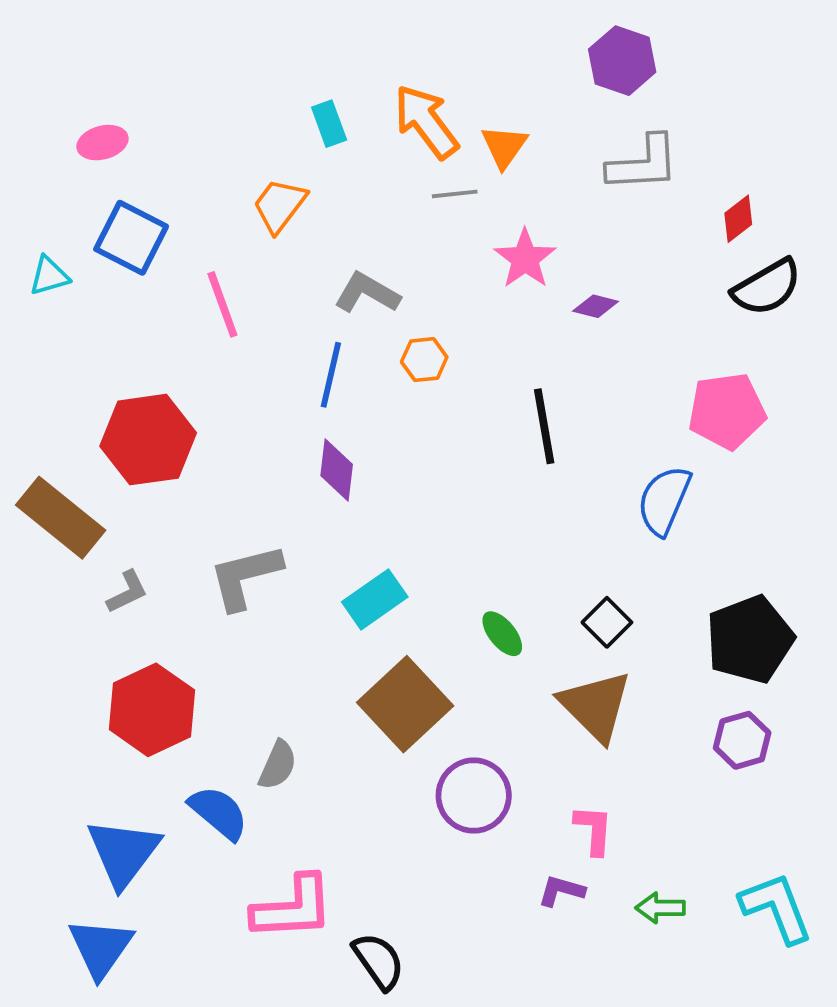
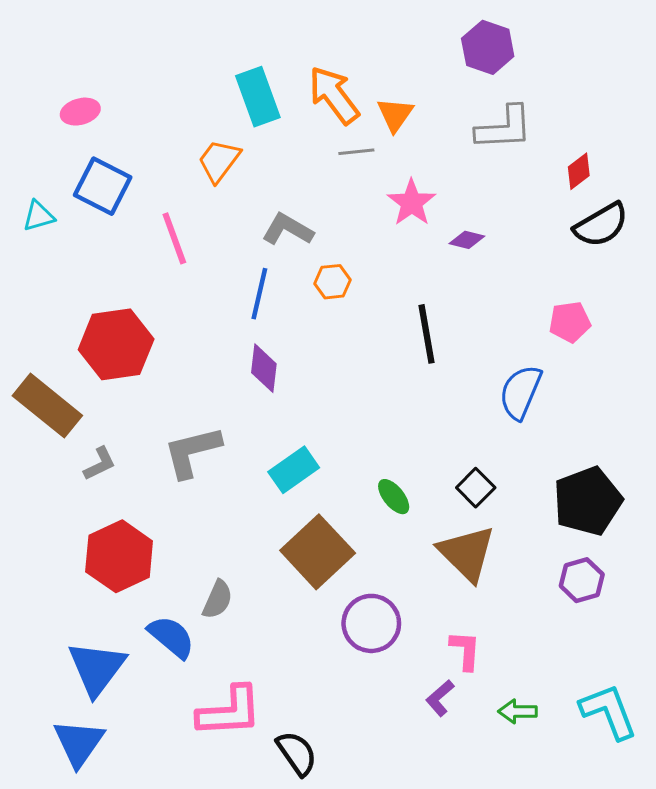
cyan rectangle: (329, 124) -> (258, 97), size x1.6
pink pentagon: (727, 411) -> (570, 322), size x0.7
purple L-shape: (561, 891) -> (440, 698), turned -57

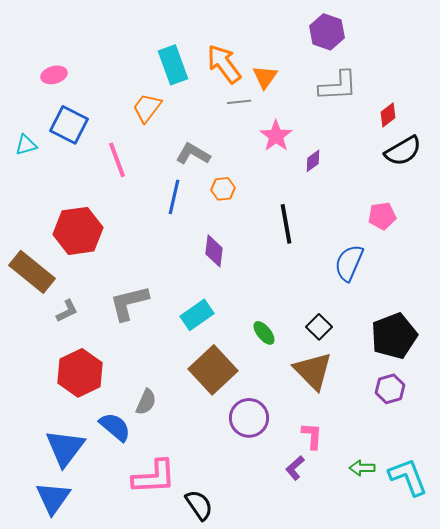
purple diamond: (467, 240) -> (313, 161), turned -50
purple diamond: (264, 368) -> (214, 251), moved
green arrow: (518, 711) -> (362, 468), moved

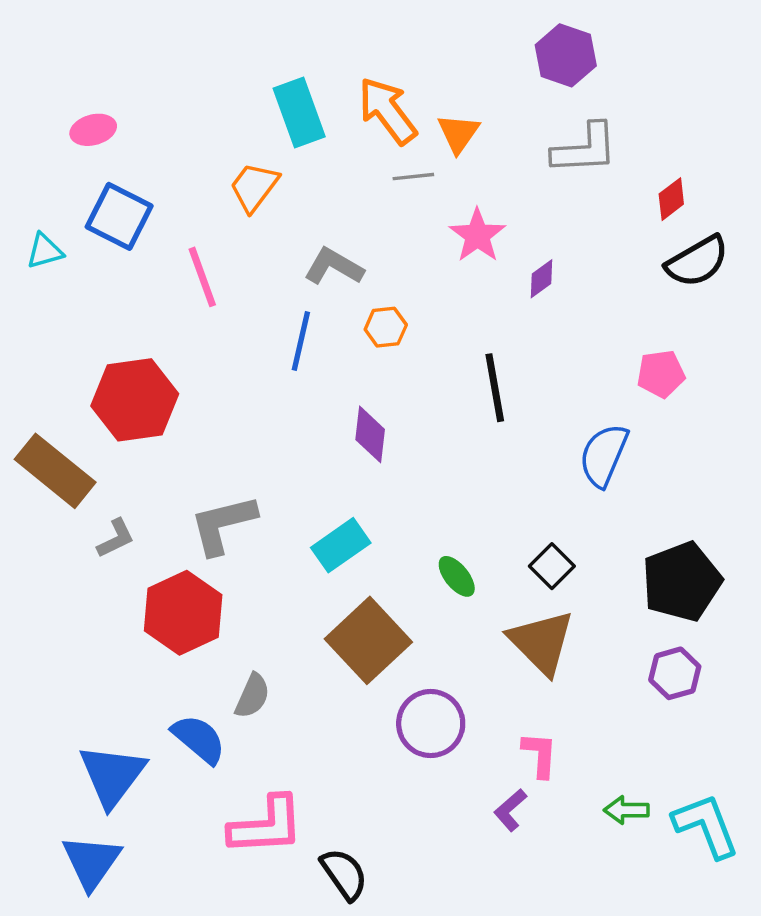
red hexagon: (80, 373) -> (183, 613), moved

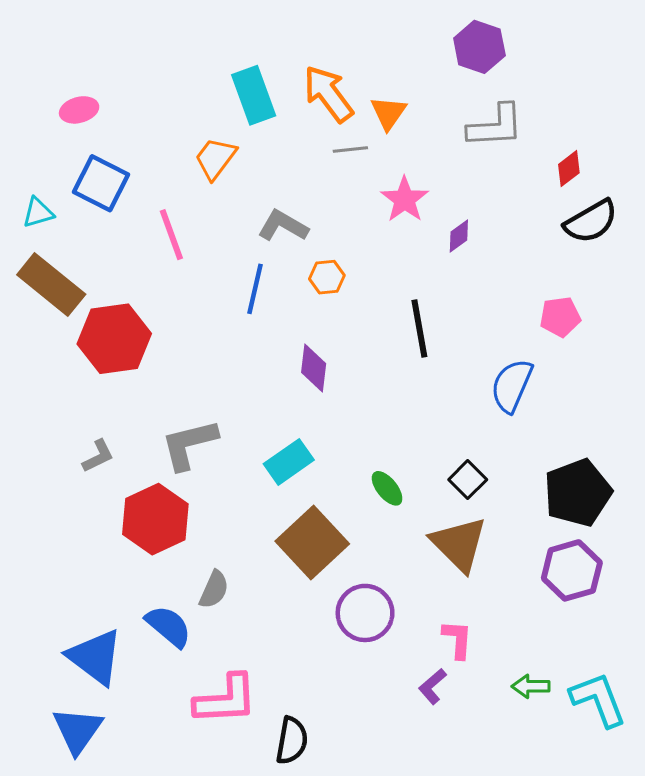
brown rectangle: (55, 471) -> (51, 284), moved
purple hexagon: (675, 673) -> (572, 570), size x1.4
blue triangle: (112, 775) -> (95, 657), turned -30
black semicircle: (344, 874) -> (292, 741), turned 45

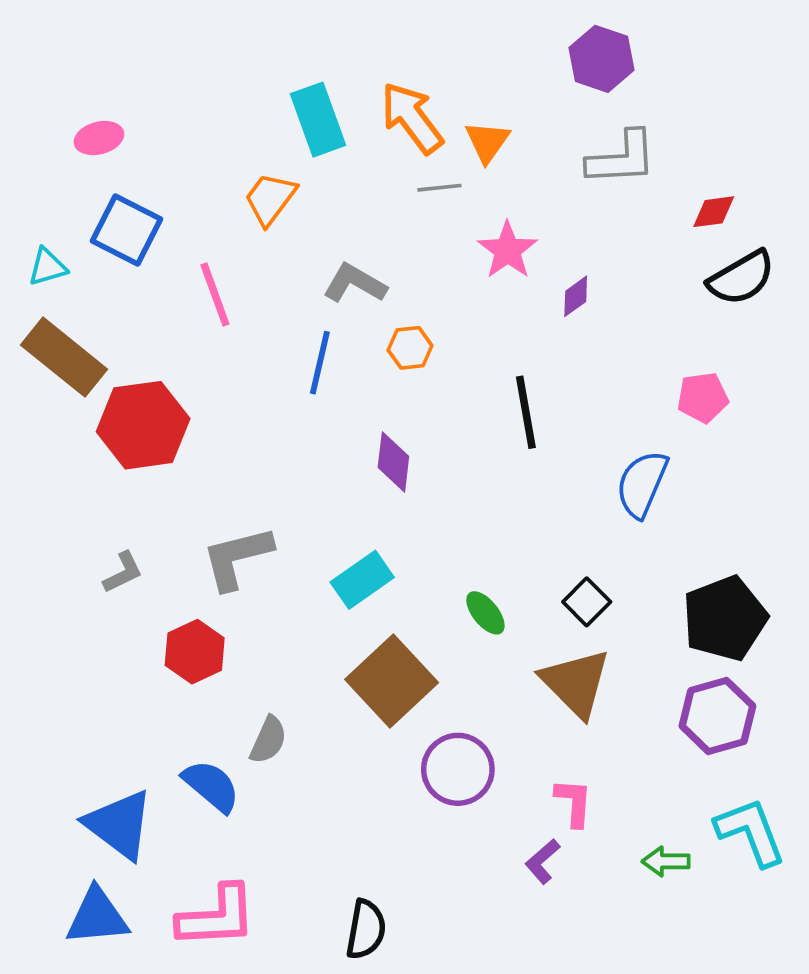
red diamond: (569, 169) -> (714, 212), turned 30
red hexagon: (155, 519) -> (195, 652), size x0.7
pink L-shape: (226, 700) -> (217, 917), moved
cyan L-shape: (598, 700) -> (751, 832), moved
blue triangle: (78, 730) -> (97, 917), turned 50

